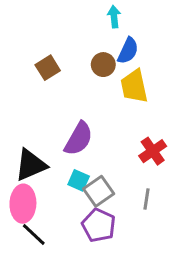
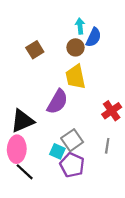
cyan arrow: (114, 17) -> (80, 26), moved
yellow trapezoid: (134, 86) -> (75, 77), moved
cyan square: (79, 180) -> (57, 151), moved

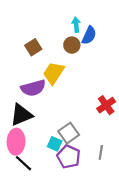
yellow trapezoid: (75, 77) -> (54, 73), moved, turned 45
purple semicircle: (57, 102) -> (33, 88), moved, turned 45
gray line: (107, 146) -> (101, 152), moved

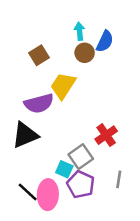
cyan arrow: (76, 25) -> (79, 31), moved
red cross: (106, 105) -> (106, 135), moved
pink ellipse: (16, 142) -> (48, 195), moved

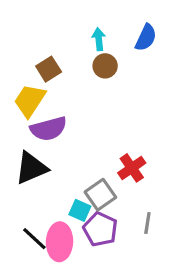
blue semicircle: (105, 41) -> (146, 38), moved
yellow trapezoid: (63, 86) -> (30, 100), moved

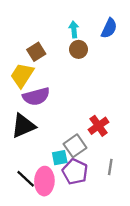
cyan square: (80, 210) -> (60, 158), turned -35

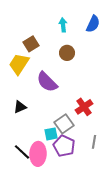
brown circle: (79, 49) -> (67, 53), moved
purple semicircle: (36, 96) -> (47, 82), moved, turned 60
black triangle: (23, 126) -> (20, 107), size x0.6

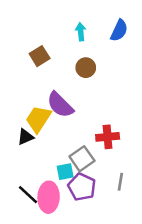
yellow trapezoid: (19, 64) -> (38, 119), moved
red cross: (84, 107) -> (108, 137), turned 30

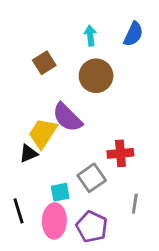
brown circle: (86, 68) -> (96, 76), size x1.5
cyan square: (65, 172) -> (60, 192), moved
purple pentagon: (82, 187) -> (92, 227), moved
black line: (28, 195) -> (18, 211), moved, turned 30

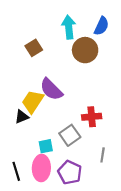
cyan arrow: (90, 36) -> (69, 27), size x1.5
brown circle: (96, 76) -> (85, 50), moved
black line: (18, 211) -> (16, 171), moved

